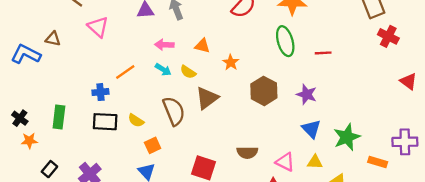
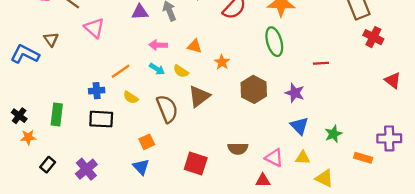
brown triangle: (53, 39) -> (51, 39), turned 42
red line: (323, 53) -> (321, 63), moved
yellow semicircle: (136, 121) -> (131, 97), moved
green star: (347, 137) -> (333, 134), size x0.7

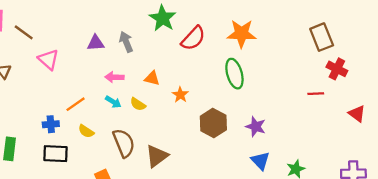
red line: (321, 63) -> (316, 94), moved
brown triangle: (199, 96) -> (157, 156), moved

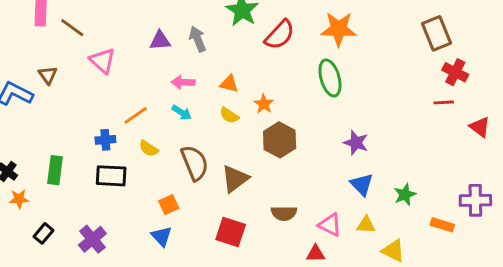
red line: (316, 94) -> (444, 102), moved
yellow semicircle: (138, 104) -> (229, 115), moved
brown hexagon: (213, 123) -> (280, 140), moved

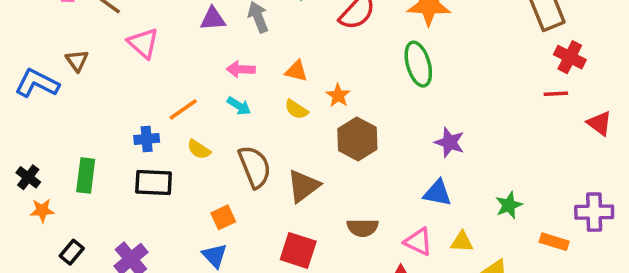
blue triangle: (362, 184) -> (437, 193), moved, turned -35

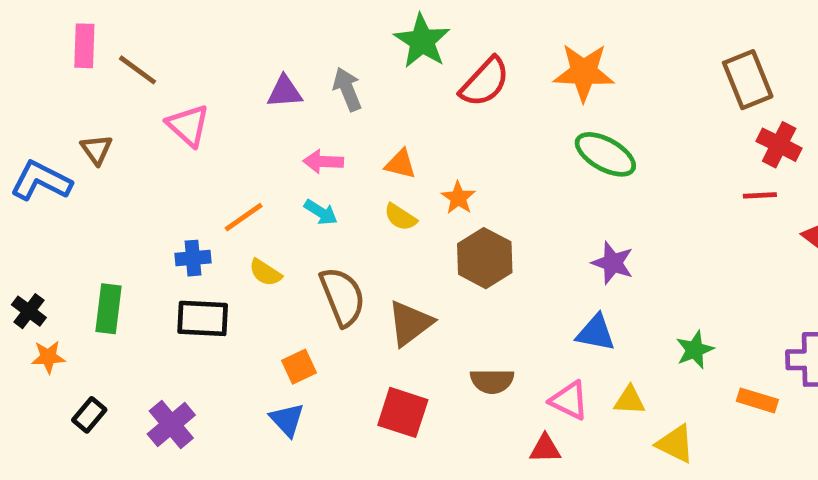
green ellipse: (418, 64) -> (605, 154), moved, turned -45

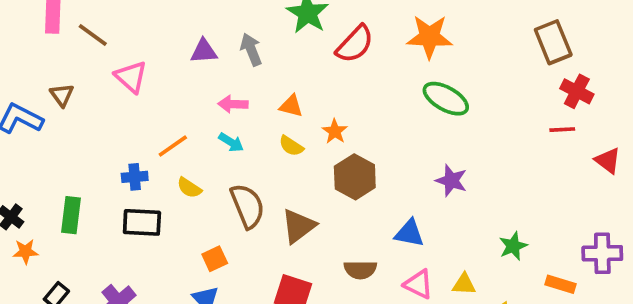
blue triangle: (596, 333) -> (409, 233), moved

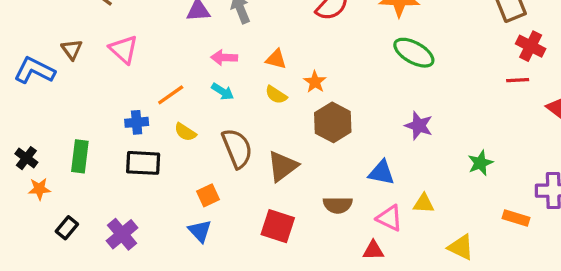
pink triangle: (131, 77) -> (124, 49), moved
green star: (513, 246) -> (480, 163), moved
yellow triangle: (464, 284) -> (424, 203), moved

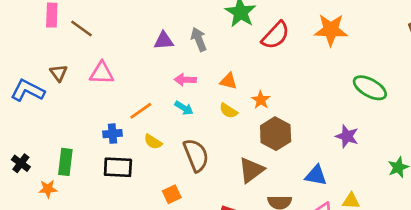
pink triangle: (124, 49) -> (102, 73), turned -40
green ellipse: (414, 53) -> (370, 88), moved
brown triangle: (283, 166) -> (251, 170), moved
orange star: (39, 189) -> (48, 189), moved

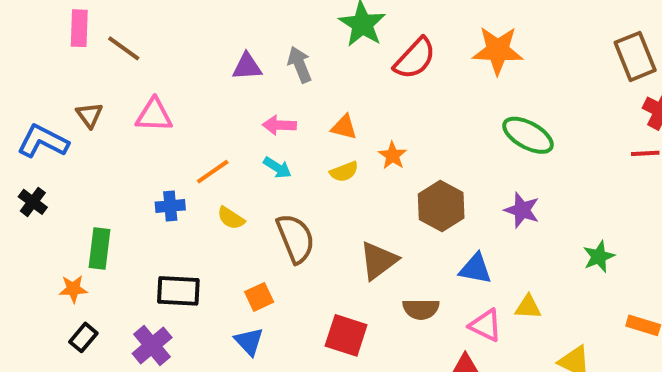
green ellipse: (370, 88) -> (528, 135), moved
yellow semicircle: (228, 111) -> (344, 172), turned -54
brown hexagon: (276, 134) -> (441, 206), moved
black cross: (21, 163) -> (33, 202), moved
black rectangle: (118, 167) -> (178, 291), moved

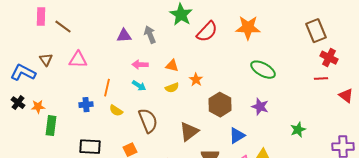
orange line: (213, 172) -> (107, 88), turned -42
blue triangle: (475, 269) -> (237, 136), turned -42
orange star: (73, 289) -> (38, 107), moved

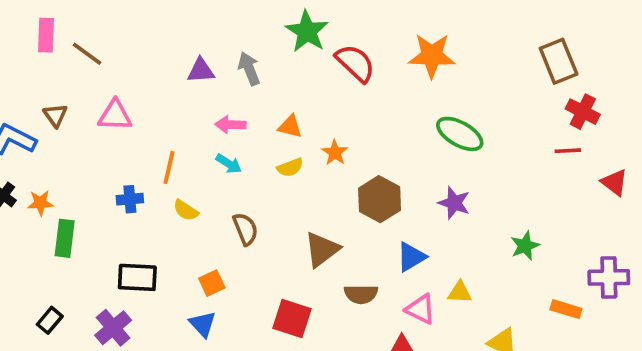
red semicircle: (207, 32) -> (355, 63), turned -90
brown semicircle: (148, 121) -> (245, 229), size x0.7

